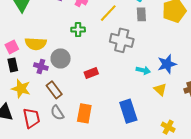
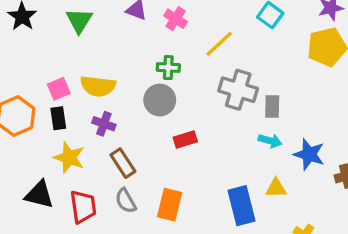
gray rectangle: (141, 14) -> (272, 107), moved
gray circle: (61, 58) -> (160, 100), moved
blue star: (167, 64) -> (309, 154), moved, turned 30
yellow triangle: (160, 89) -> (276, 188), moved, turned -48

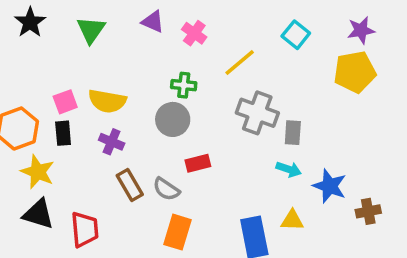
yellow star: (69, 158) -> (38, 172), moved
gray semicircle: (126, 201) -> (166, 189), moved, turned -30

